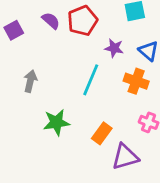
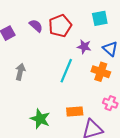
green star: (56, 122) -> (40, 119), moved, turned 30
orange rectangle: (102, 133) -> (75, 111), turned 49

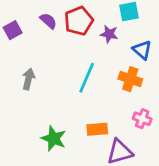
purple star: (84, 47) -> (109, 34), moved

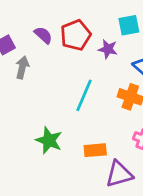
gray arrow: (28, 79) -> (22, 67), moved
green star: (54, 139) -> (49, 140), moved

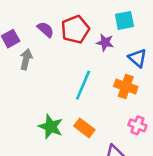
orange rectangle: (95, 150) -> (84, 128), moved, turned 42

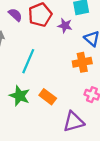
cyan line: (83, 85) -> (28, 61), moved
orange cross: (126, 86) -> (82, 62), turned -30

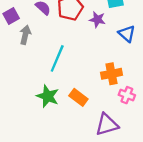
orange cross: (82, 62) -> (112, 74), moved

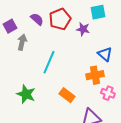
blue triangle: (127, 34) -> (105, 54), moved
green star: (48, 96) -> (26, 94), moved

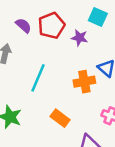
cyan square: (98, 12) -> (98, 17), turned 35
orange cross: (95, 75) -> (84, 82), moved

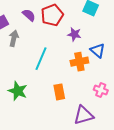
purple star: (80, 38) -> (74, 34), moved
orange rectangle: (60, 118) -> (59, 92), turned 42

